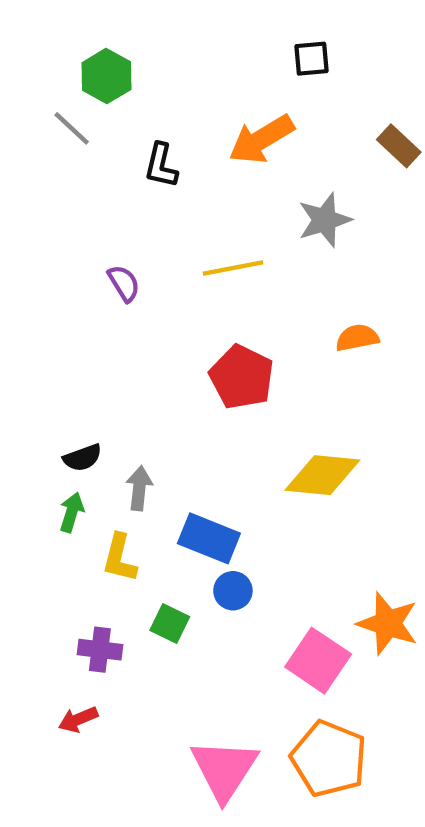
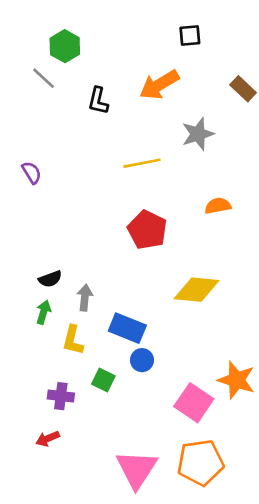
purple semicircle: (124, 283) -> (32, 173), moved
orange pentagon: (329, 759) -> (201, 463), turned -30

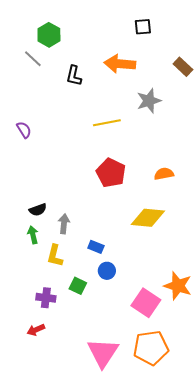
orange arrow: (159, 85) -> (120, 64), turned 36
orange semicircle: (218, 206) -> (164, 174), moved
green arrow: (44, 312) -> (33, 235), turned -30
blue rectangle: (127, 328) -> (96, 247), size x0.6

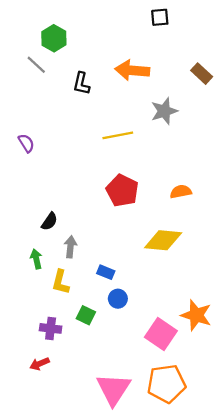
black square: (143, 27) -> (160, 17), moved
black semicircle: (38, 210) -> (49, 221), moved, turned -36

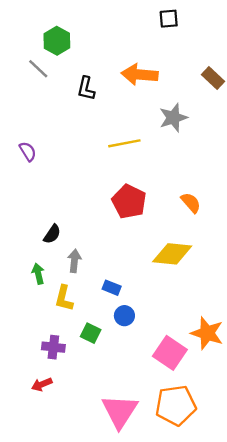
orange semicircle: (181, 192) -> (191, 203), turned 60

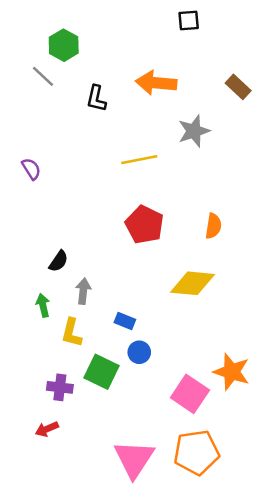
orange semicircle: (191, 203) -> (213, 226), turned 50
green square: (91, 333) -> (101, 372), size x1.5

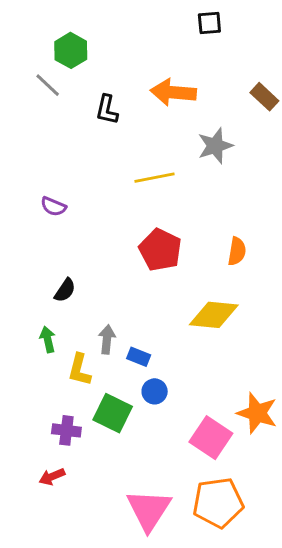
purple semicircle: (31, 169) -> (53, 206), moved, turned 145
gray arrow: (83, 291) -> (107, 339), moved

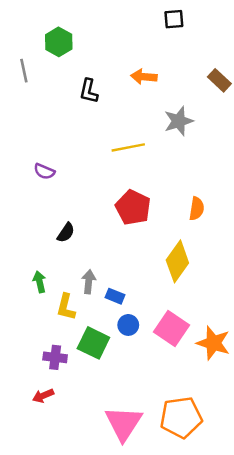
gray line: (48, 85) -> (24, 71), moved, turned 35
orange arrow: (173, 92) -> (144, 77), size x0.7
black semicircle: (65, 290) -> (66, 233), moved
yellow diamond: (214, 315) -> (177, 261), turned -60
pink square: (211, 438) -> (171, 329), moved

